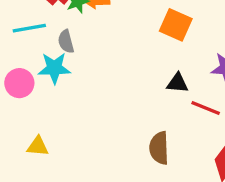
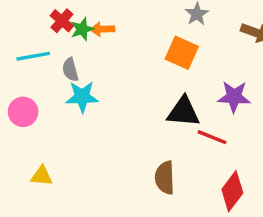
cyan star: (54, 68) -> (82, 97), moved
black triangle: (177, 83) -> (183, 112), size x1.5

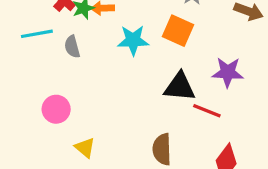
cyan star: (82, 97) -> (133, 40), moved
pink circle: (23, 112) -> (56, 109), moved
yellow triangle: (42, 176) -> (85, 148), moved, turned 35

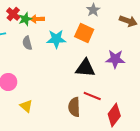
gray semicircle: (72, 47) -> (27, 43), moved
red line: (207, 111) -> (92, 96), moved

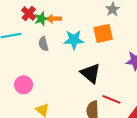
orange square: (84, 33) -> (103, 33), turned -36
black triangle: (85, 68) -> (91, 73), moved, turned 35

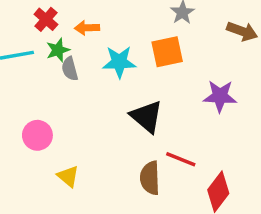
green star: (41, 19) -> (58, 50), moved

